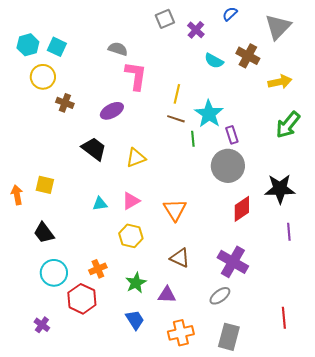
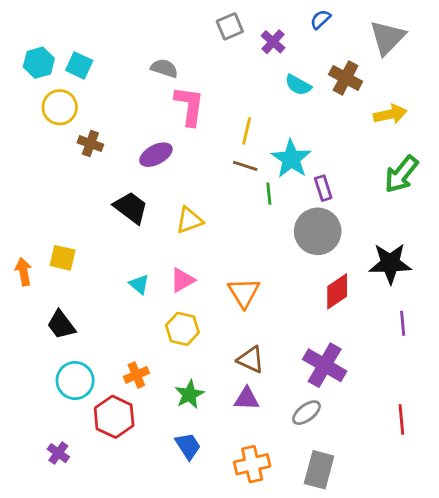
cyan triangle: (100, 204) -> (139, 284), turned 49
purple triangle: (167, 295) -> (247, 399), moved
red line: (284, 318) -> (401, 420), moved

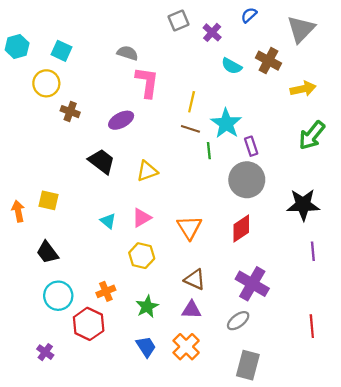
cyan hexagon: (39, 63) -> (17, 46), moved
red diamond: (337, 291) -> (241, 229), moved
orange cross: (252, 464) -> (186, 347), moved, turned -32

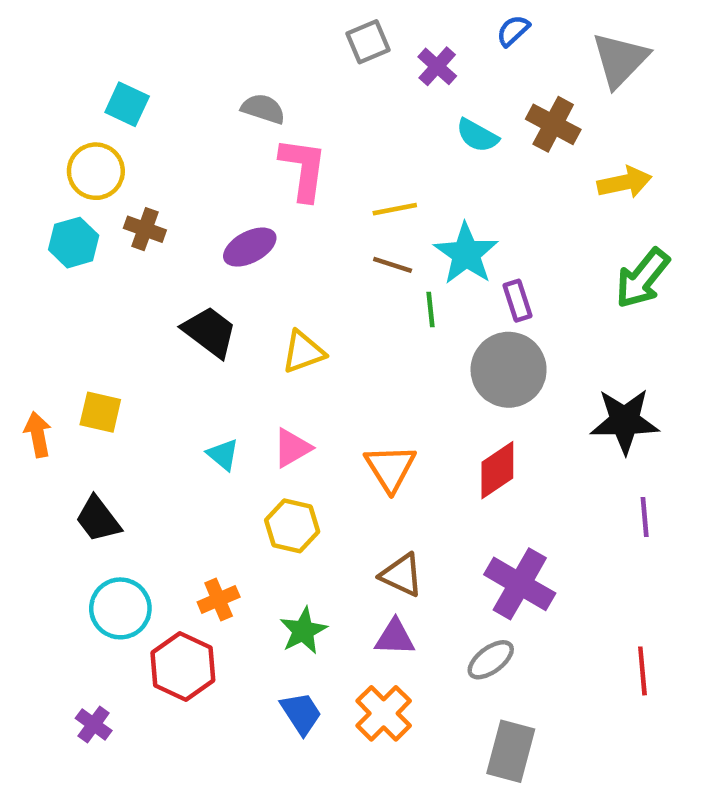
cyan hexagon: (17, 46) -> (74, 243), moved
yellow line: (192, 102) -> (395, 209), turned 66

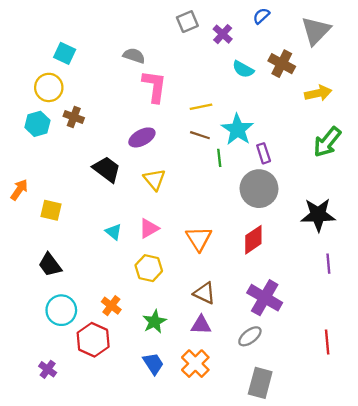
purple ellipse: (250, 247) -> (142, 137), moved
yellow triangle: (303, 352) -> (154, 180), turned -50
orange arrow: (38, 434) -> (19, 190), moved, turned 45
orange cross: (219, 600) -> (111, 306), turned -30

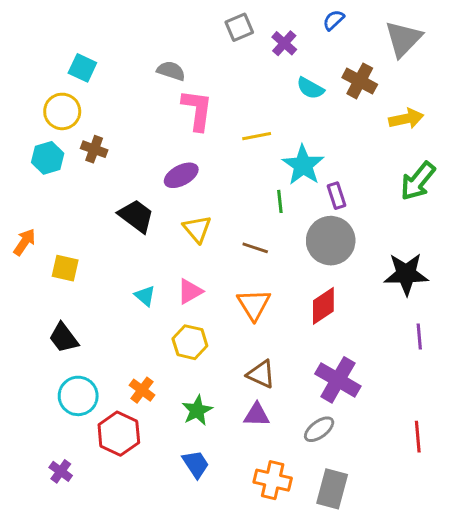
brown line: (200, 135) -> (255, 248), moved
orange cross: (195, 364) -> (273, 480), moved, turned -32

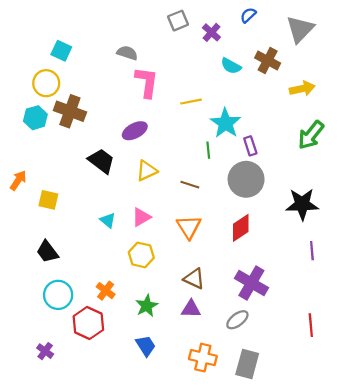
brown cross: (94, 149) -> (70, 111), size x1.6
yellow triangle: (197, 229) -> (147, 171), turned 45

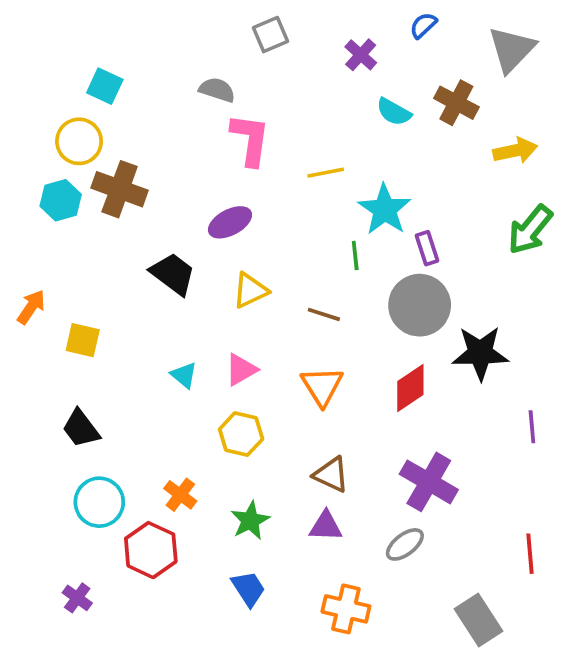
gray square: (178, 21) -> (270, 35), moved
black star: (302, 204) -> (480, 353), moved
gray rectangle: (247, 364) -> (479, 620), moved, turned -48

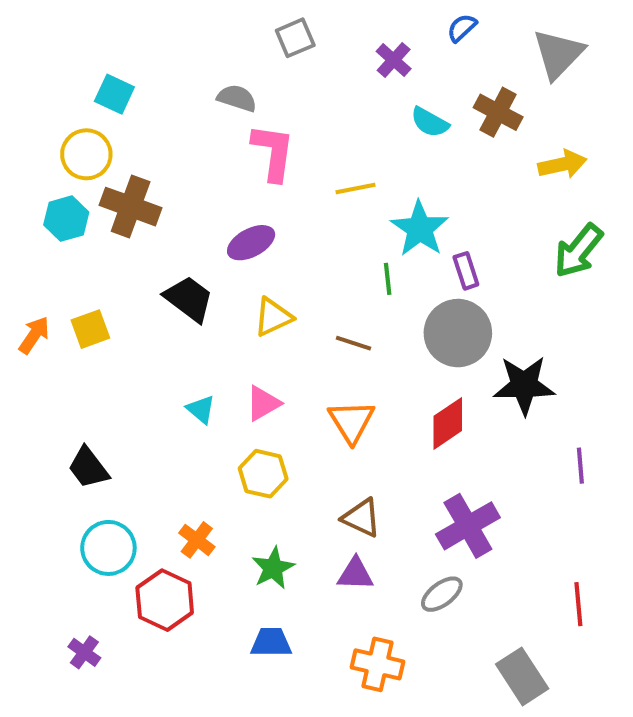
yellow square: (83, 340) -> (90, 329), moved, turned -33
purple cross: (429, 482) -> (468, 526), turned 30
blue trapezoid: (248, 589) -> (271, 642), turned -57

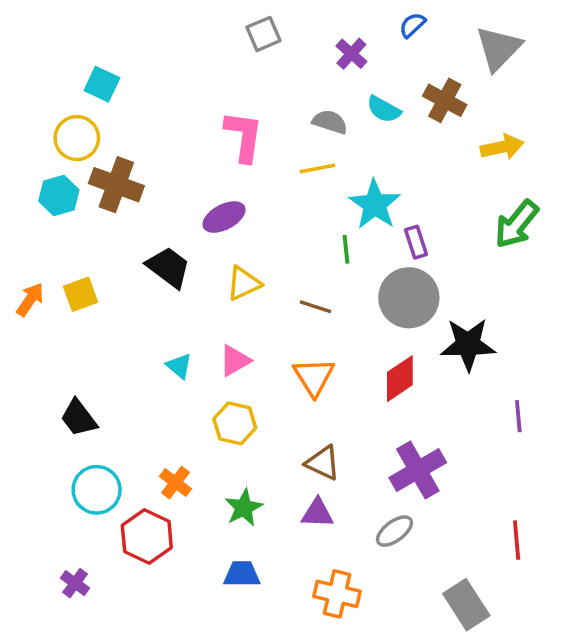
gray semicircle: (237, 98) -> (330, 122), moved

